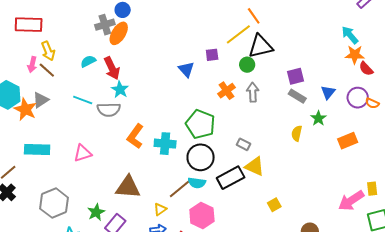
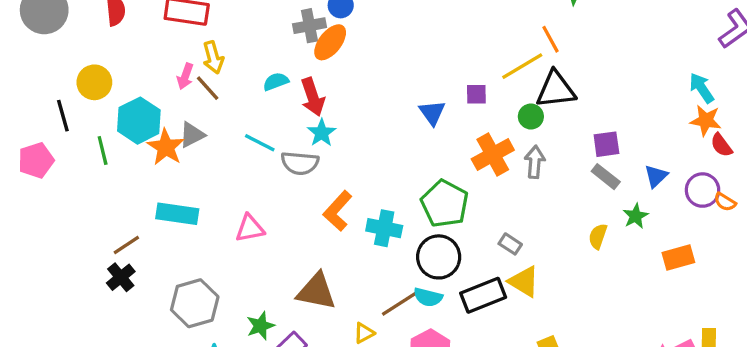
orange cross: (226, 91) -> (493, 155), size x1.4

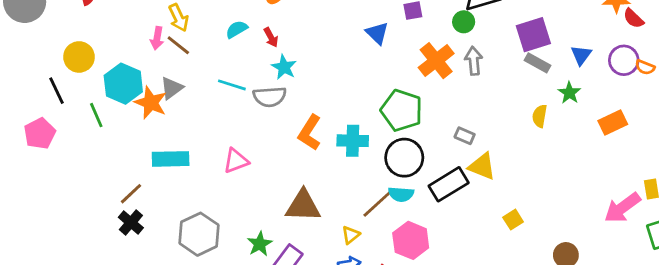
red arrow: (313, 97) -> (271, 37), size x0.6
purple square: (606, 144) -> (533, 35), size x1.4

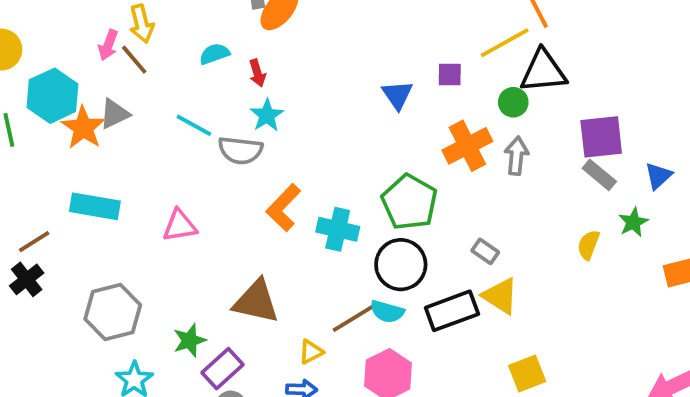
yellow square: (513, 220) -> (527, 373), size x1.4

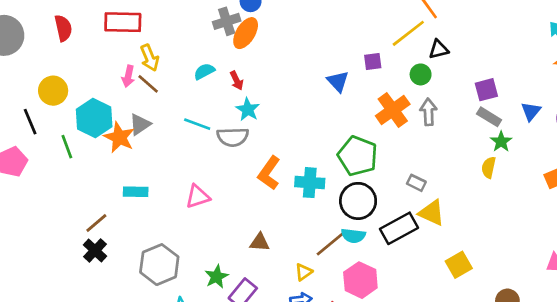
black triangle: (543, 71) -> (439, 49), size x0.6
purple square: (601, 137) -> (486, 90), size x0.7
cyan rectangle: (95, 206) -> (136, 192), size x0.7
green star: (633, 222) -> (501, 142), moved
brown triangle: (256, 302) -> (260, 242), size x0.6

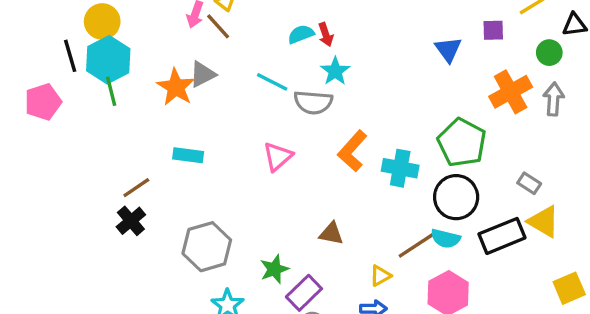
cyan semicircle: (204, 71) -> (301, 34), moved
cyan hexagon: (94, 118) -> (108, 60), moved
pink triangle: (198, 196) -> (278, 157), moved, turned -30

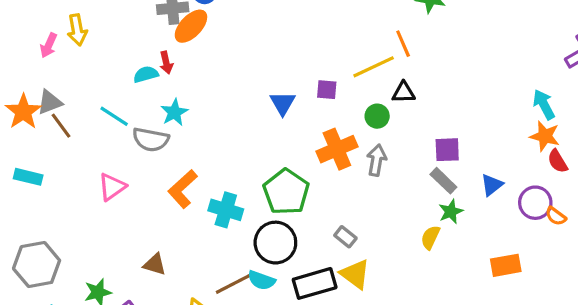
brown line: (218, 26) -> (61, 126), moved
red arrow: (326, 35) -> (166, 63), moved

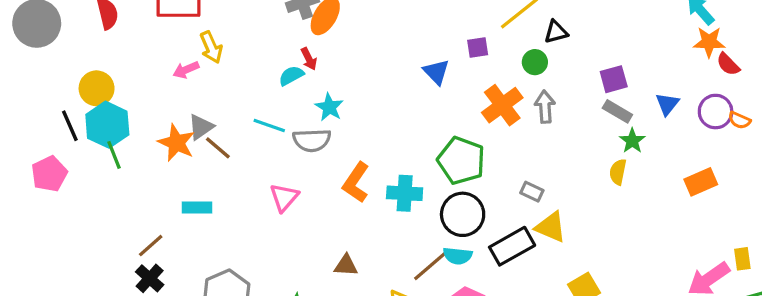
pink arrow: (49, 45) -> (186, 70), turned 55

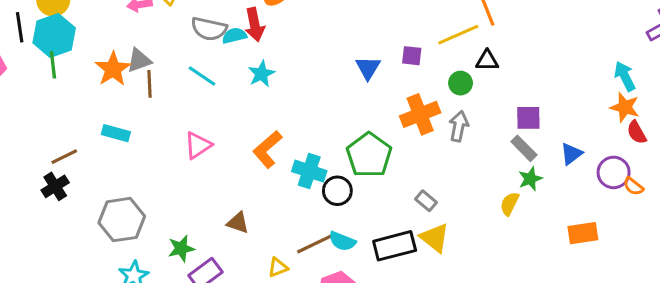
red arrow: (309, 59) -> (255, 25), size x1.5
gray semicircle: (312, 140) -> (209, 29), moved
brown line: (218, 148) -> (150, 84), turned 32
black circle: (463, 214) -> (337, 191), moved, size x0.7

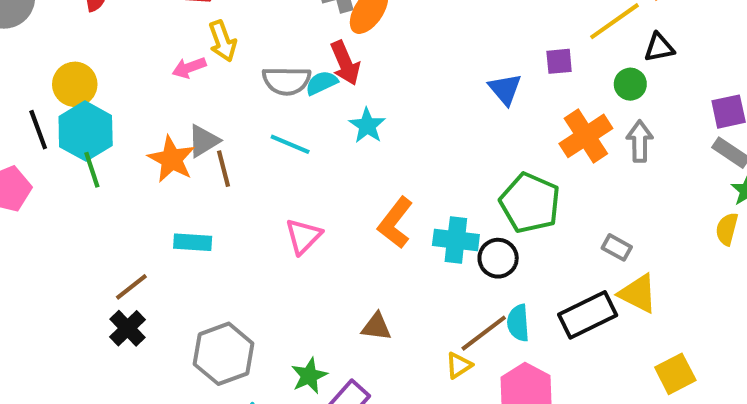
cyan semicircle: (342, 241) -> (518, 323), turned 76
yellow triangle: (278, 267) -> (459, 365), moved

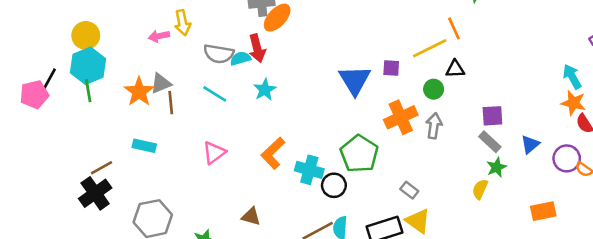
blue triangle: (505, 89) -> (355, 80), size x1.5
black line: (38, 130) -> (49, 80), moved, turned 40
black cross: (127, 328) -> (95, 193), size x1.4

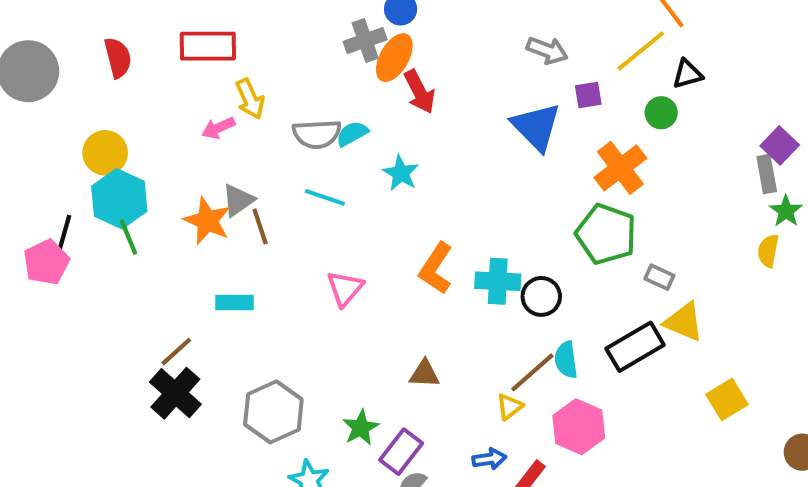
red arrow: (257, 48) -> (419, 92), moved
purple square: (492, 116) -> (780, 145), moved, turned -30
gray arrow: (434, 126) -> (547, 50), moved, turned 115
gray rectangle: (490, 142) -> (767, 174), turned 50
green pentagon: (359, 154) -> (606, 234), moved

